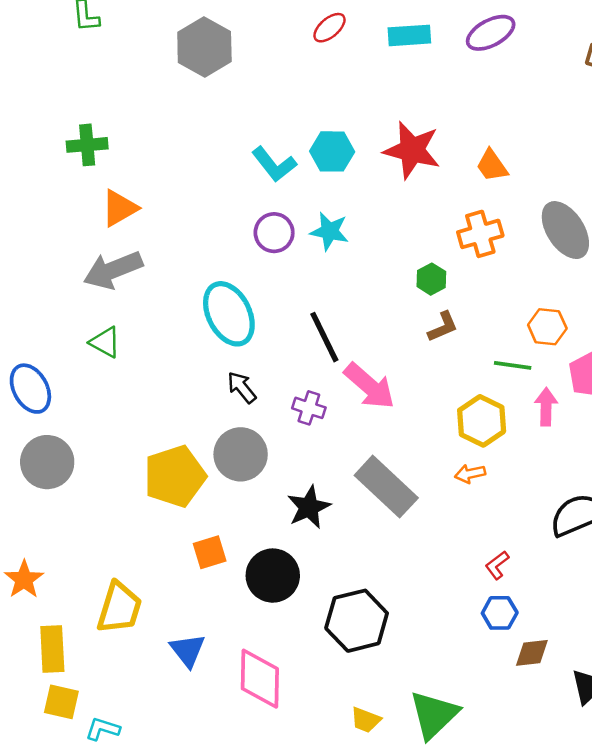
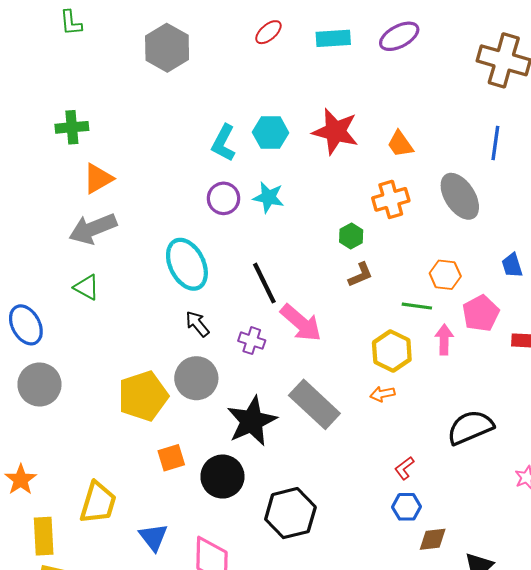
cyan L-shape: (274, 164) -> (224, 143), turned 66
black star: (309, 507) -> (252, 421), size x1.4

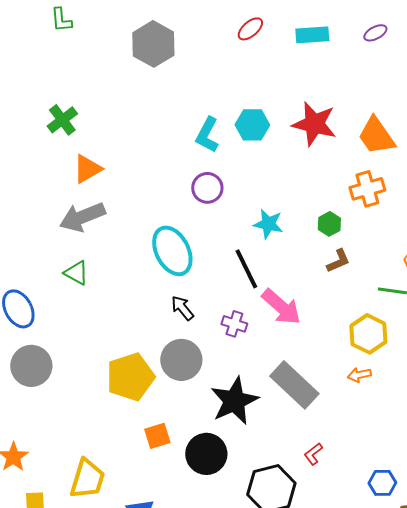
purple ellipse: (399, 36) -> (375, 33), size x0.6
green cross: (72, 127) -> (62, 120), turned -32
orange trapezoid: (400, 144) -> (376, 136), size x1.5
cyan star: (268, 197) -> (268, 224), moved
red L-shape: (404, 468) -> (313, 454), moved

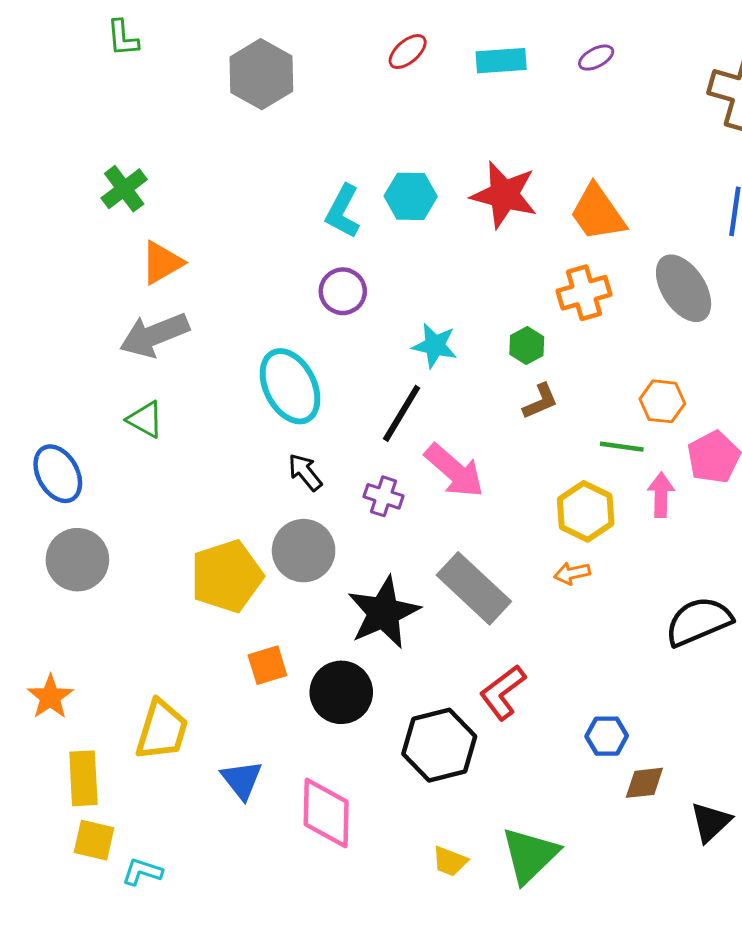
black line: (246, 269) -> (402, 413), turned 57
red L-shape: (313, 454) -> (503, 692), size x1.6

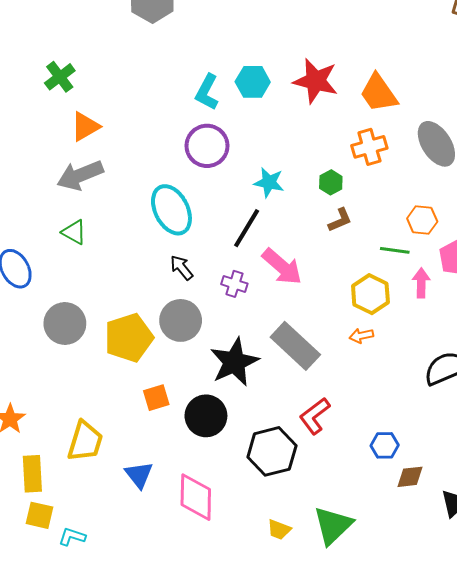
purple circle: (343, 291) -> (207, 146), size x1.4
gray circle: (77, 560) -> (65, 324), moved

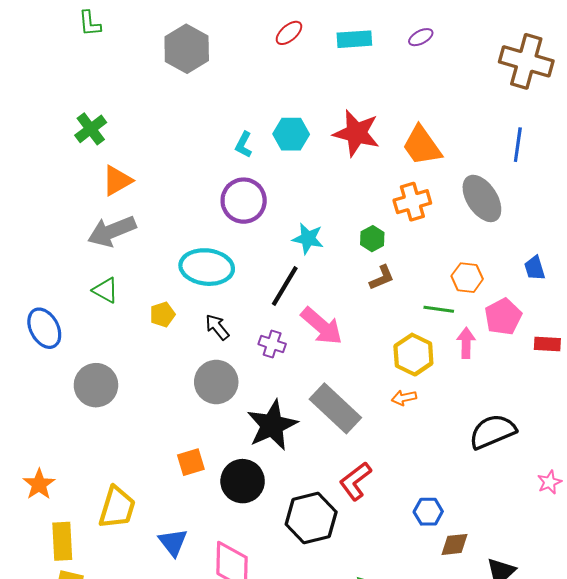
cyan L-shape: (207, 92) -> (244, 145), size x0.7
cyan ellipse: (171, 210) -> (207, 267), turned -57
yellow pentagon: (129, 338) -> (162, 314), moved, size x0.5

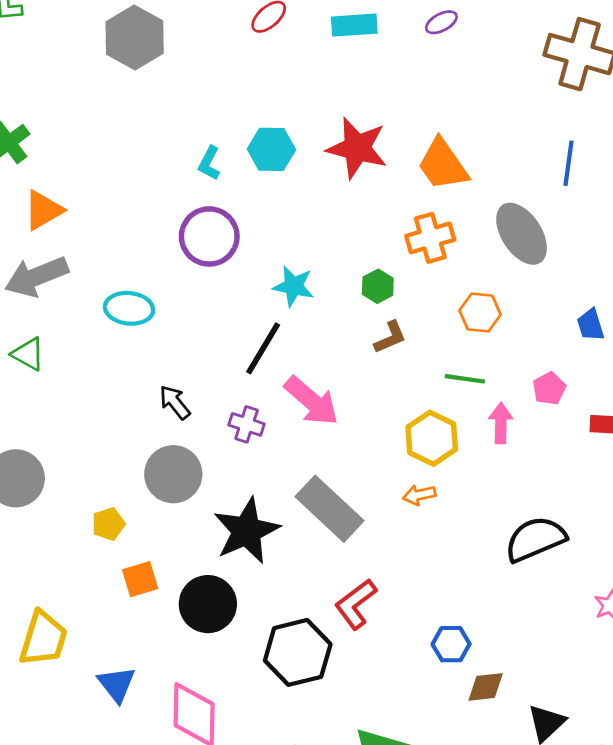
cyan ellipse: (207, 267) -> (129, 308), moved, size x0.7
orange hexagon: (467, 278) -> (480, 312), moved
yellow pentagon: (162, 314) -> (108, 524), moved
pink pentagon: (503, 317) -> (549, 388), size x0.7

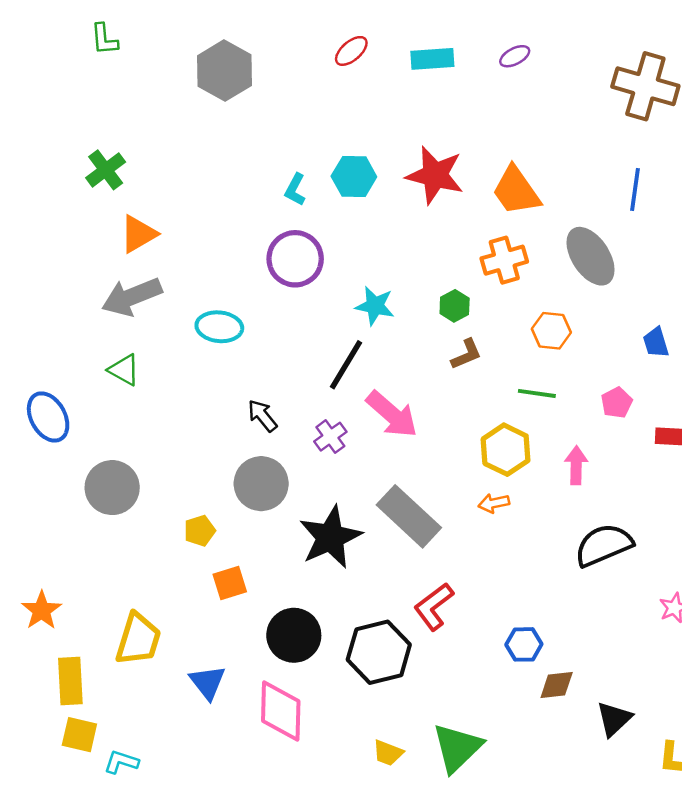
pink arrow: (501, 423) -> (576, 465), moved
purple cross: (247, 424) -> (330, 437), turned 36
black circle: (208, 604) -> (294, 635), moved

